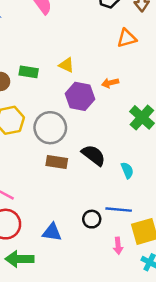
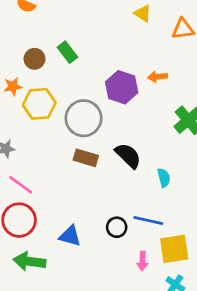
yellow triangle: (67, 65) -> (143, 13), moved
green rectangle: (29, 72) -> (67, 52), turned 36

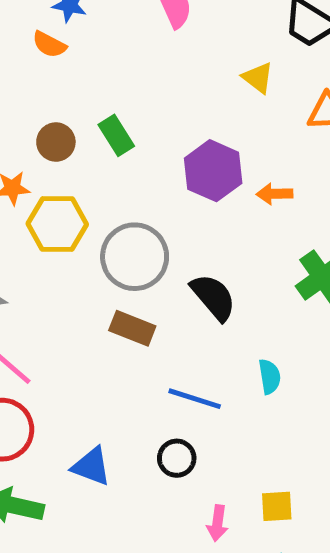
purple hexagon: (122, 87) -> (213, 171), moved
black semicircle: (128, 156) -> (213, 297), moved
blue line: (148, 220) -> (195, 399), moved
yellow square: (174, 249) -> (277, 506), size x0.6

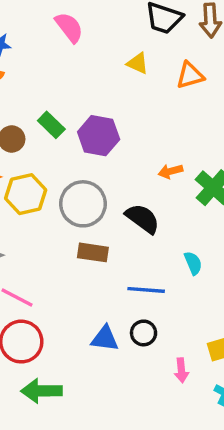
purple hexagon: (213, 171) -> (99, 136), moved
orange arrow: (274, 194) -> (170, 171), moved
blue triangle: (91, 466) -> (105, 338), moved

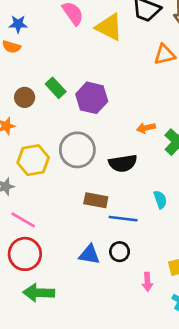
yellow triangle: (138, 63) -> (109, 27), moved, size x1.6
yellow hexagon: (26, 194) -> (33, 160), moved
black semicircle: (143, 218) -> (123, 163), turned 132
brown rectangle: (93, 252) -> (96, 200), moved

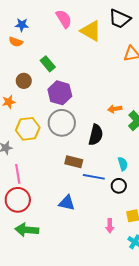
green rectangle: (56, 88) -> (48, 64), moved
purple hexagon: (92, 98) -> (60, 93), moved
black semicircle: (123, 163) -> (96, 135), turned -70
pink line: (23, 220) -> (18, 174), turned 48
black circle: (120, 252) -> (119, 186), moved

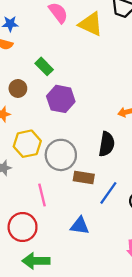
gray circle: (62, 123) -> (61, 155), moved
pink line: (18, 174) -> (42, 195), moved
blue line: (94, 177) -> (108, 193), turned -60

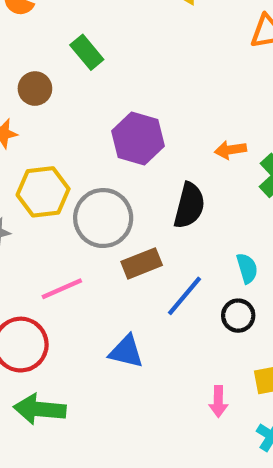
purple hexagon: (61, 99) -> (138, 139), moved
brown rectangle: (84, 178) -> (142, 263), turned -36
pink line: (42, 195) -> (62, 289), turned 75

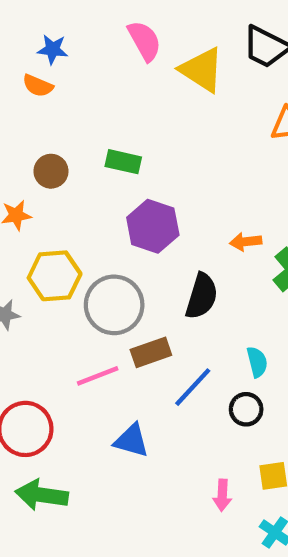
green rectangle: (87, 52) -> (123, 162), moved, turned -40
pink line: (62, 289) -> (98, 376), moved

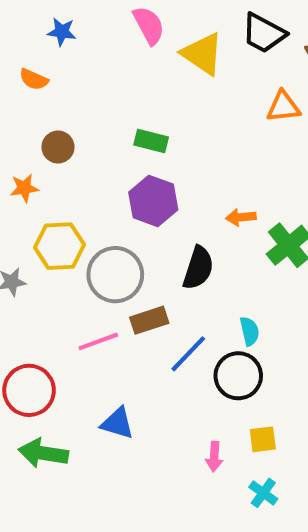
orange semicircle: (38, 86) -> (34, 79), moved
green rectangle: (123, 162) -> (151, 141), moved
black circle: (246, 409) -> (238, 376), size x1.5
blue triangle: (131, 441) -> (118, 423), moved

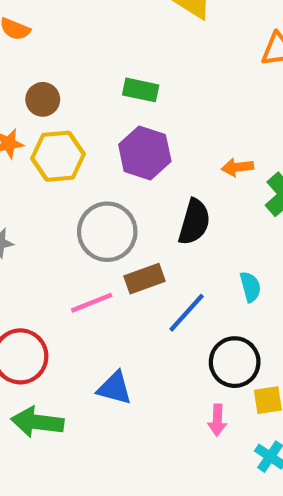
yellow hexagon: (59, 246) -> (58, 156), moved
black circle: (238, 376) -> (235, 362), moved

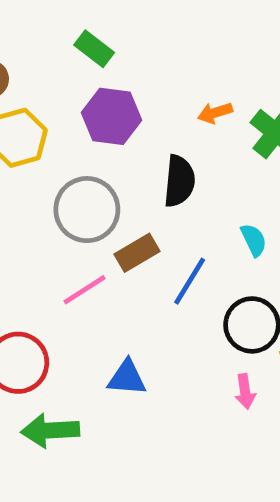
green rectangle: (141, 90) -> (94, 49), turned 36

